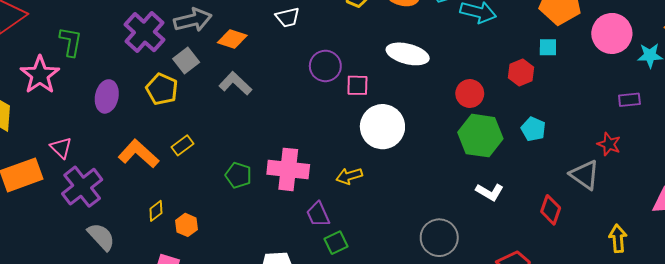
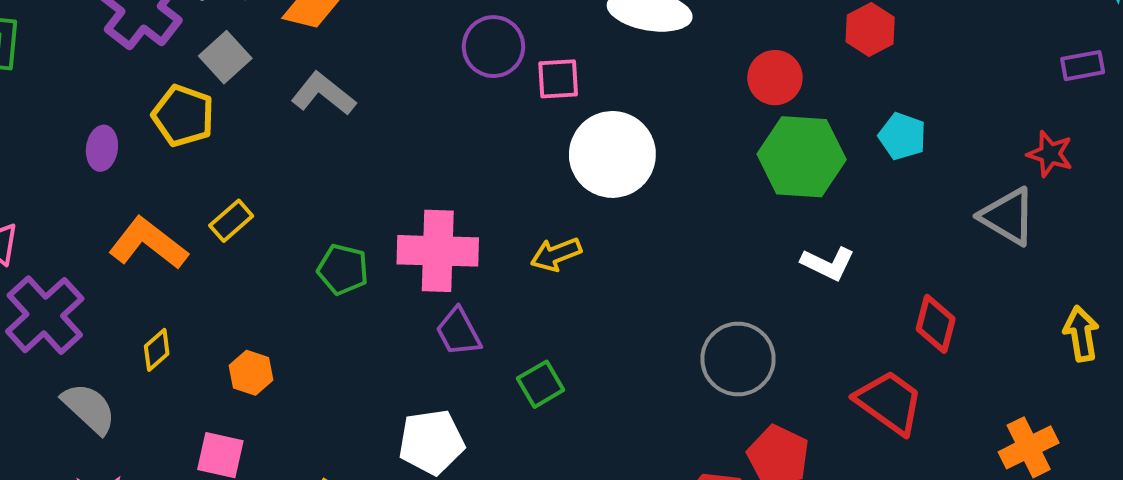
purple ellipse: (107, 96) -> (102, 148), moved, size x0.7
red diamond: (551, 210) -> (936, 324), moved
yellow diamond: (156, 211) -> (157, 350), moved
purple trapezoid: (318, 214) -> (458, 332), moved

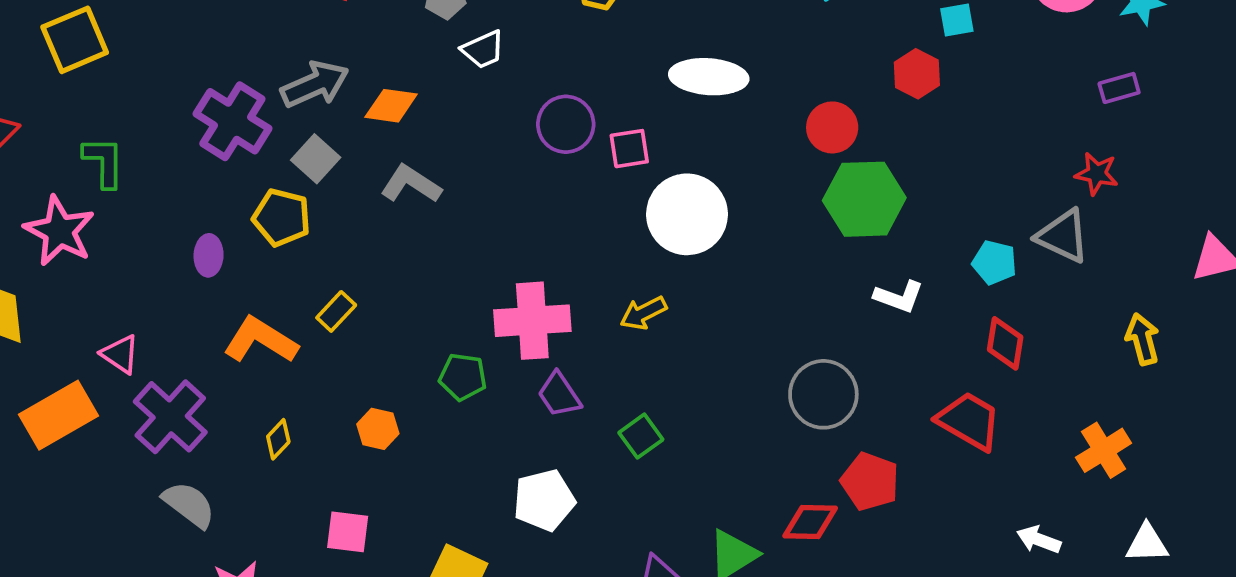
cyan pentagon: (902, 136) -> (994, 262), moved
green pentagon: (343, 269) -> (463, 377), moved
orange hexagon: (251, 373) -> (378, 429), moved
gray semicircle: (89, 408) -> (189, 505), moved

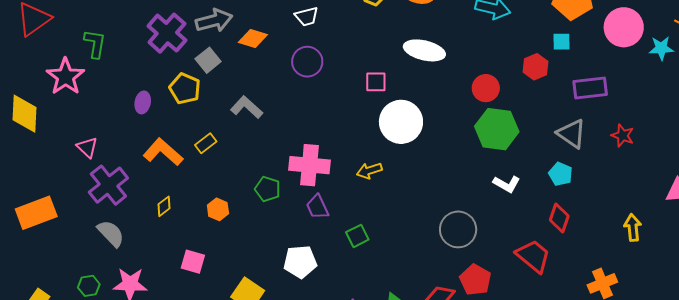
purple rectangle: (1119, 88) -> (590, 88), moved, size x1.6
purple circle: (566, 124) -> (307, 62), moved
gray L-shape: (411, 184) -> (247, 107), moved
gray triangle: (1063, 236) -> (572, 134), moved
orange rectangle: (58, 415) -> (36, 213), moved

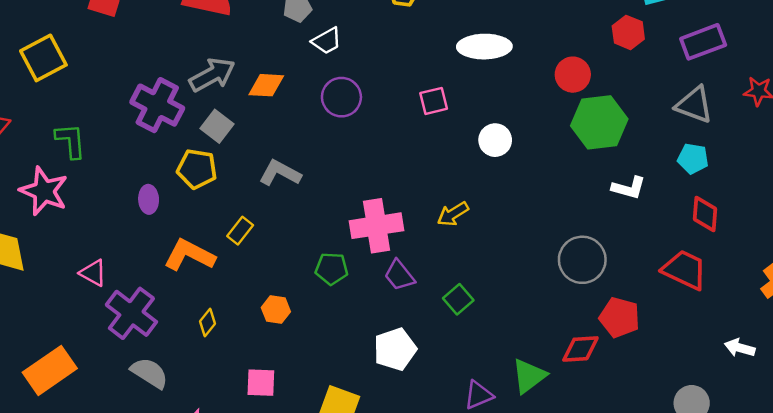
white circle: (401, 122) -> (495, 140), moved, size x0.6

